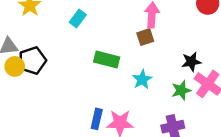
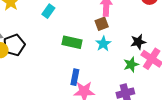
cyan star: (142, 79) -> (103, 44), moved
blue rectangle: (97, 119) -> (75, 77), moved

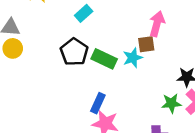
cyan star: (103, 44) -> (133, 58), moved
black pentagon: (14, 45) -> (74, 52), moved, turned -30

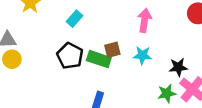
brown square: (146, 44) -> (112, 50), moved
cyan star: (133, 58) -> (142, 55), moved, turned 30

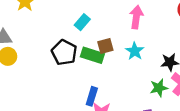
cyan rectangle: (75, 19) -> (82, 22), moved
cyan star: (142, 55) -> (135, 51), turned 30

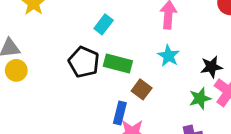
brown square: (105, 46) -> (142, 89), moved, turned -35

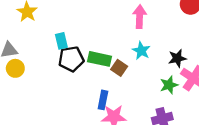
cyan rectangle: (104, 24) -> (61, 41), moved, turned -49
black pentagon: (84, 62) -> (71, 59), turned -30
brown square: (142, 89) -> (119, 68), moved

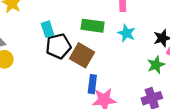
green rectangle: (99, 59) -> (93, 26), moved
brown square: (119, 68) -> (82, 55), moved, size x1.5

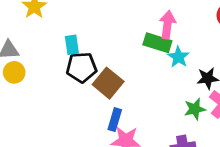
green rectangle: (93, 26) -> (157, 43), moved
cyan star: (126, 33) -> (178, 57), moved

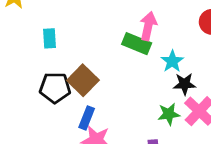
cyan star: (178, 57) -> (172, 61), moved
black pentagon: (82, 67) -> (55, 88), moved

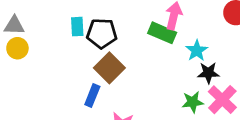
black pentagon: (55, 88) -> (102, 33), moved
blue rectangle: (87, 118) -> (92, 95), moved

